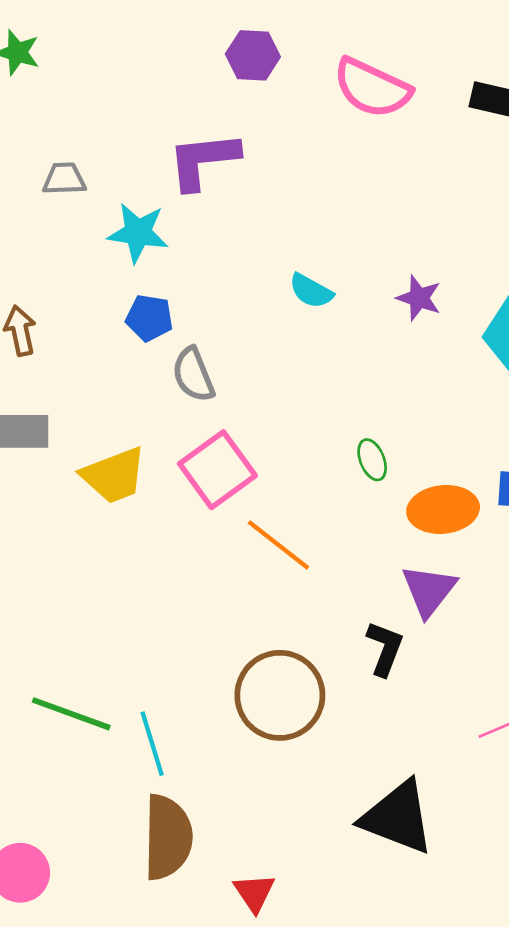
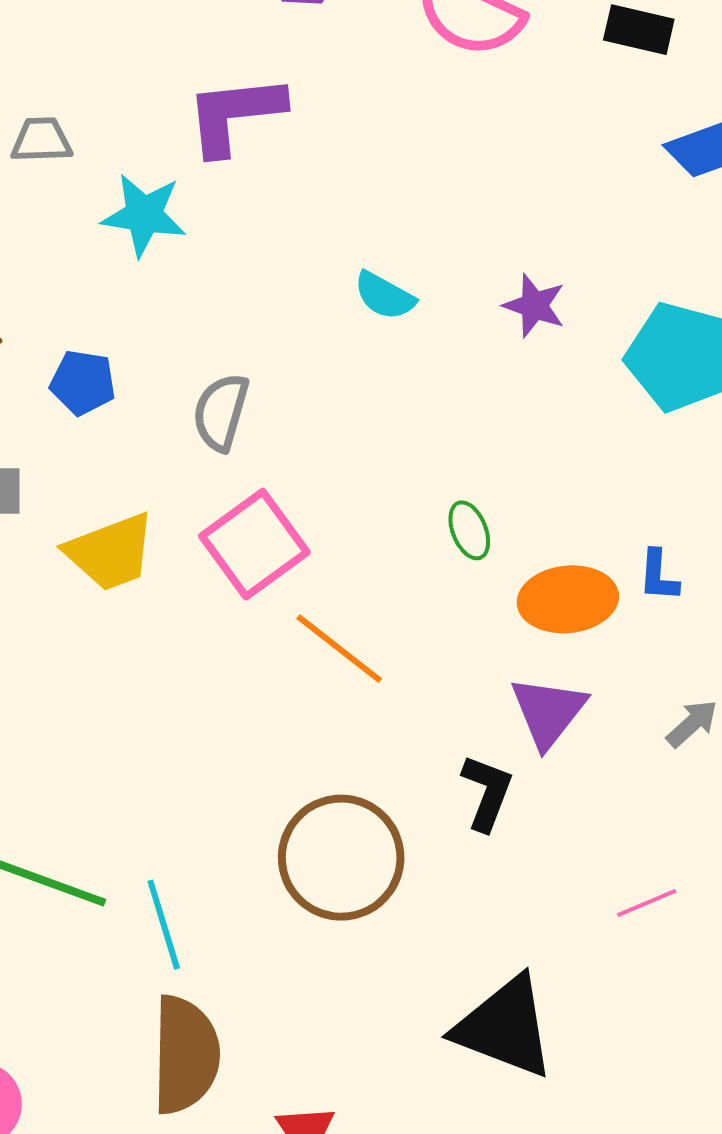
blue pentagon: (149, 318) -> (83, 382), moved
gray semicircle: (193, 375) -> (221, 412), turned 38

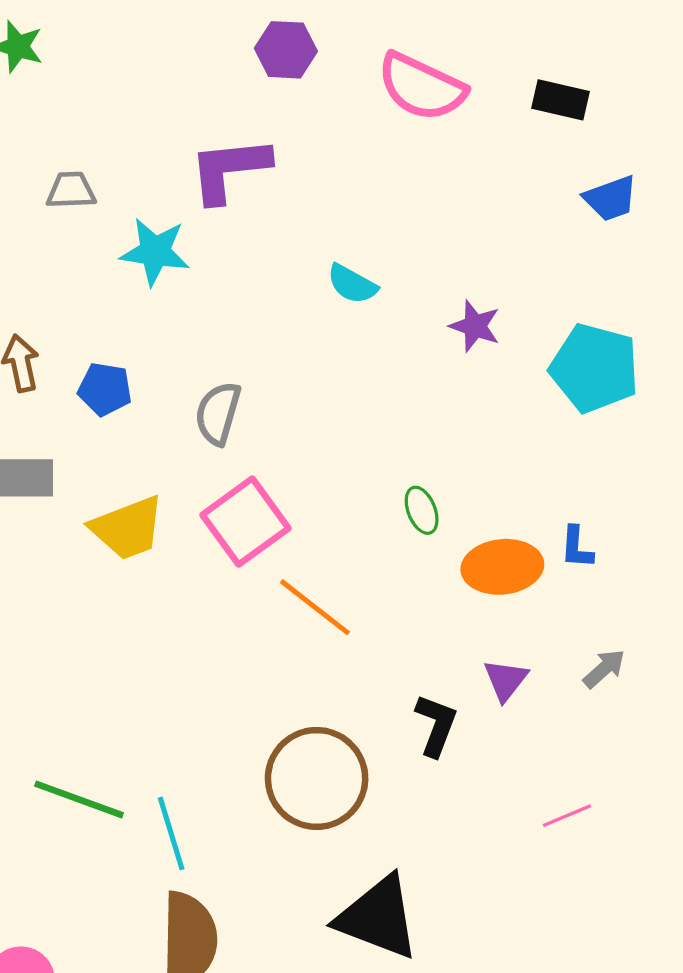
cyan semicircle: (385, 296) -> (352, 284), moved
purple triangle: (548, 712) -> (506, 680), moved, size x0.7
black triangle: (505, 1027) -> (378, 917), moved

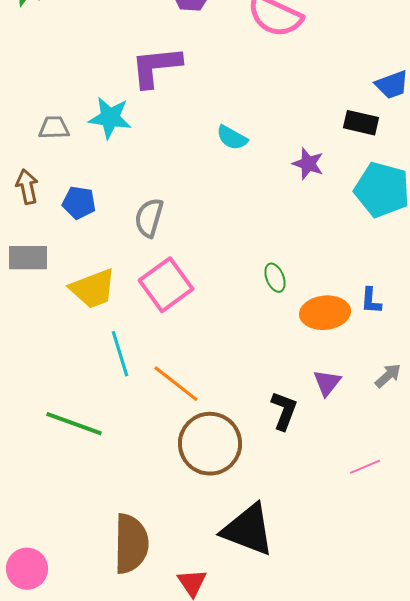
black rectangle: (561, 100) -> (361, 123), moved
gray trapezoid: (71, 190) -> (54, 128), moved
orange line: (315, 607) -> (176, 384), moved
green line: (79, 799) -> (74, 424), moved
cyan line: (171, 833) -> (120, 354), moved

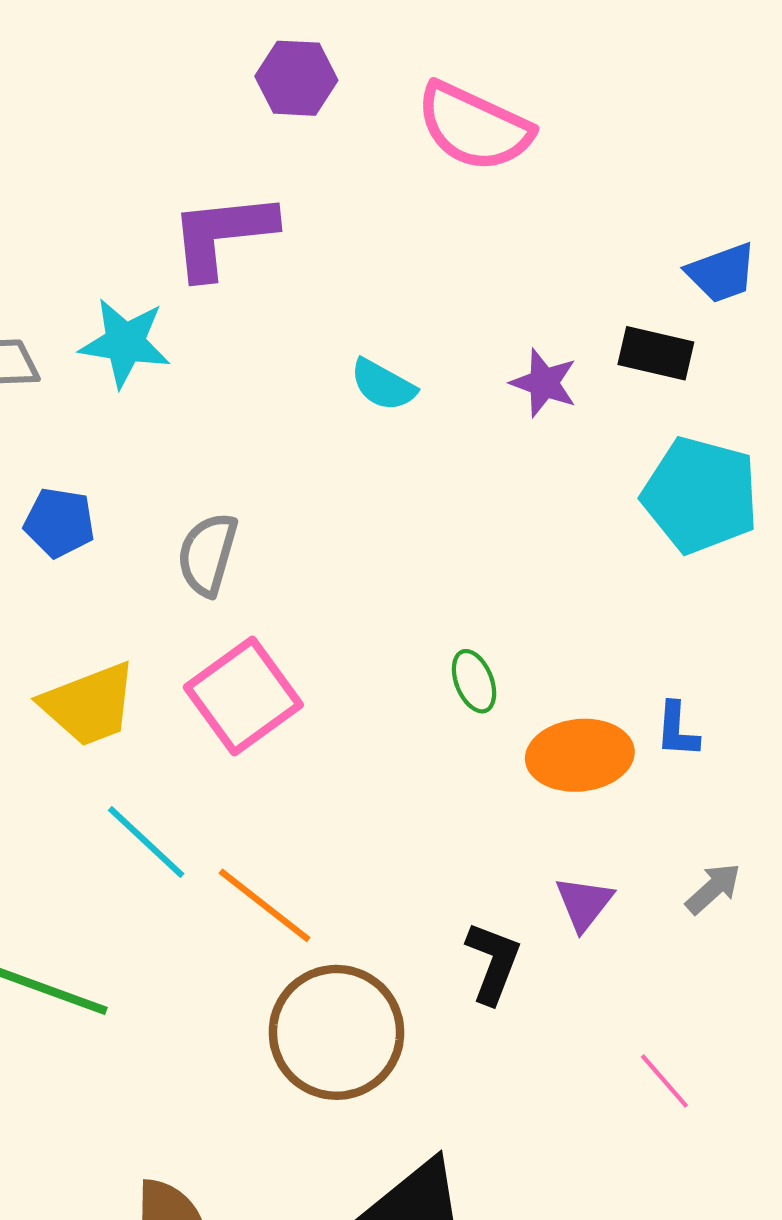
purple star: (308, 164) -> (544, 383), moved
cyan line: (120, 354) -> (146, 842), turned -30
pink line: (365, 467) -> (664, 1081), turned 72

